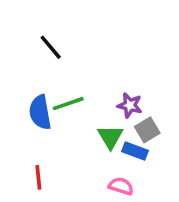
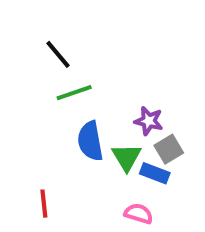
green line: (68, 104) -> (74, 93), moved
blue semicircle: (40, 112) -> (90, 141), moved

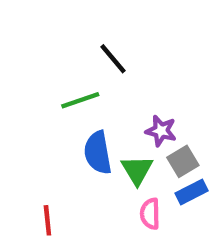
black line: (58, 54) -> (113, 59), moved
blue rectangle: (155, 173) -> (192, 192), moved, turned -48
pink semicircle: (139, 214) -> (150, 214), moved, turned -108

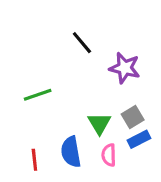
green line: (80, 100) -> (38, 95), moved
purple star: (161, 131) -> (125, 68), moved, size x1.4
blue semicircle: (98, 153) -> (71, 152), moved

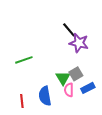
black line: (82, 43) -> (69, 30), moved
gray square: (133, 117) -> (76, 74), moved
pink semicircle: (109, 155) -> (69, 90), moved

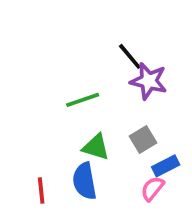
green line: (24, 60) -> (83, 100), moved
green triangle: (63, 78) -> (96, 147), moved, turned -42
pink semicircle: (69, 90) -> (152, 189), moved, turned 40

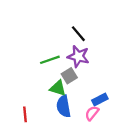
purple star: (149, 81) -> (78, 56), moved
gray square: (143, 140) -> (69, 76), moved
blue semicircle: (84, 181) -> (64, 106), moved

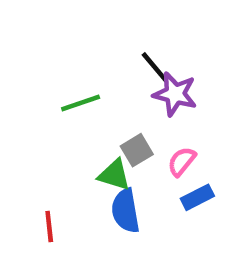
purple star: (78, 56) -> (175, 94), moved
green line: (50, 60) -> (81, 103), moved
pink semicircle: (92, 113) -> (182, 161), moved

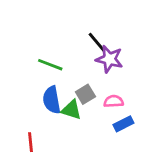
green line: (81, 103) -> (50, 65), turned 40
pink semicircle: (182, 161) -> (114, 101), turned 48
blue semicircle: (126, 211) -> (52, 100), moved

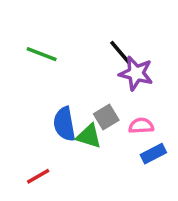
green line: (50, 65) -> (42, 54), moved
red line: (31, 142) -> (38, 176), turned 66

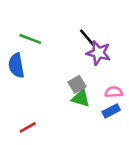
blue semicircle: (64, 124) -> (16, 65), moved
pink semicircle: (141, 126) -> (114, 92), moved
green triangle: (89, 136) -> (81, 98), moved

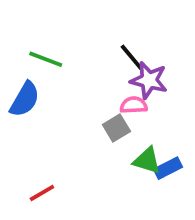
blue semicircle: (16, 65) -> (25, 99), turned -140
pink semicircle: (114, 92) -> (134, 105), moved
green triangle: (81, 98) -> (147, 161), moved

